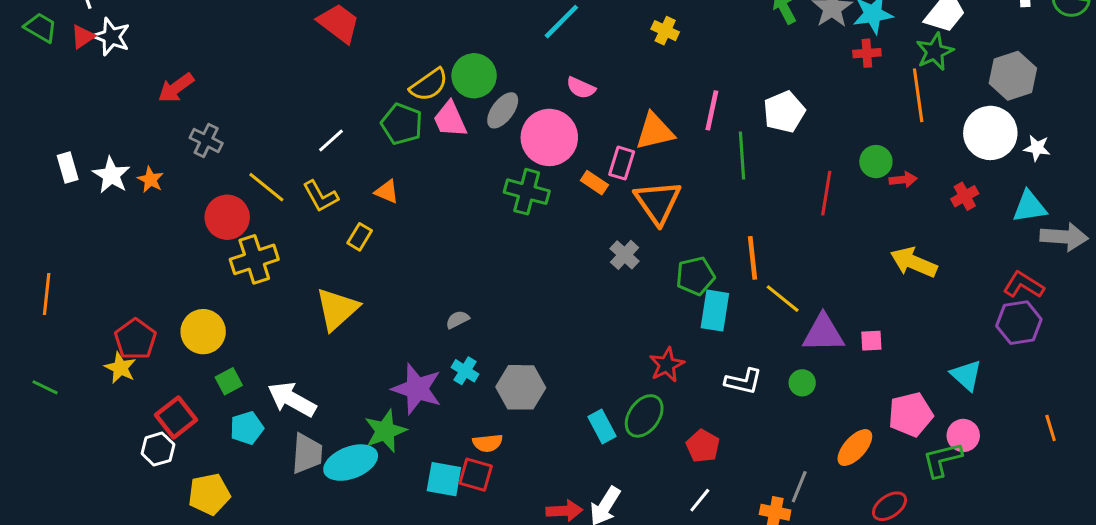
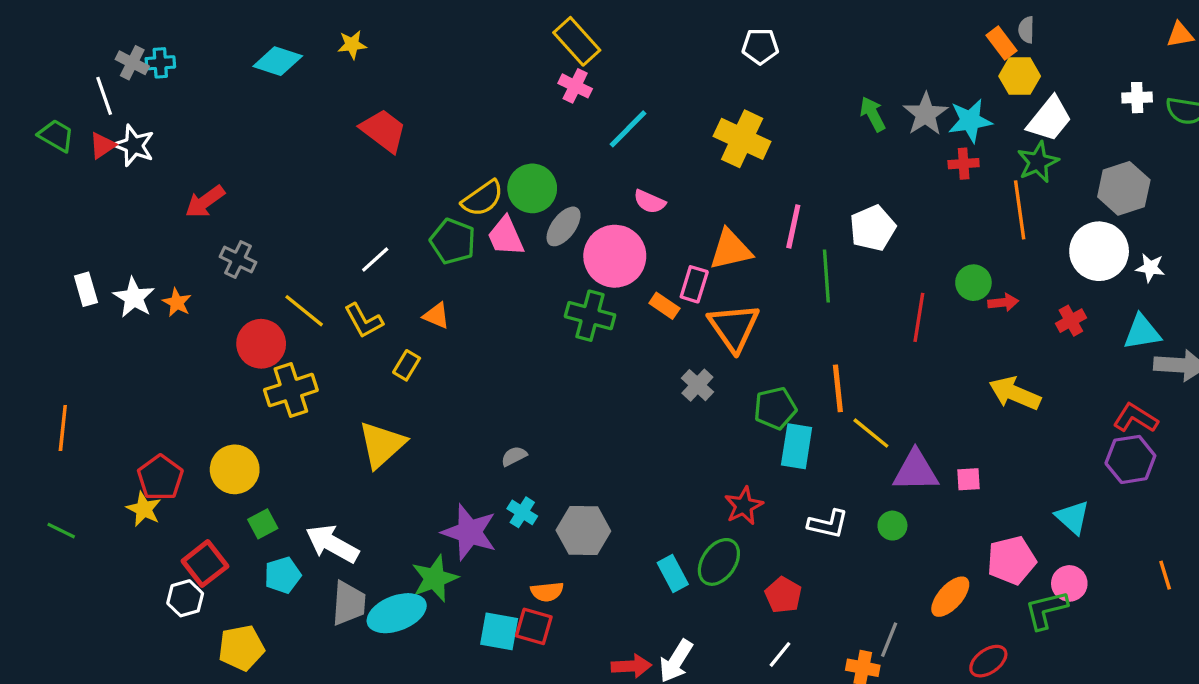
yellow cross: (665, 31) -> (742, 139), size x1.8

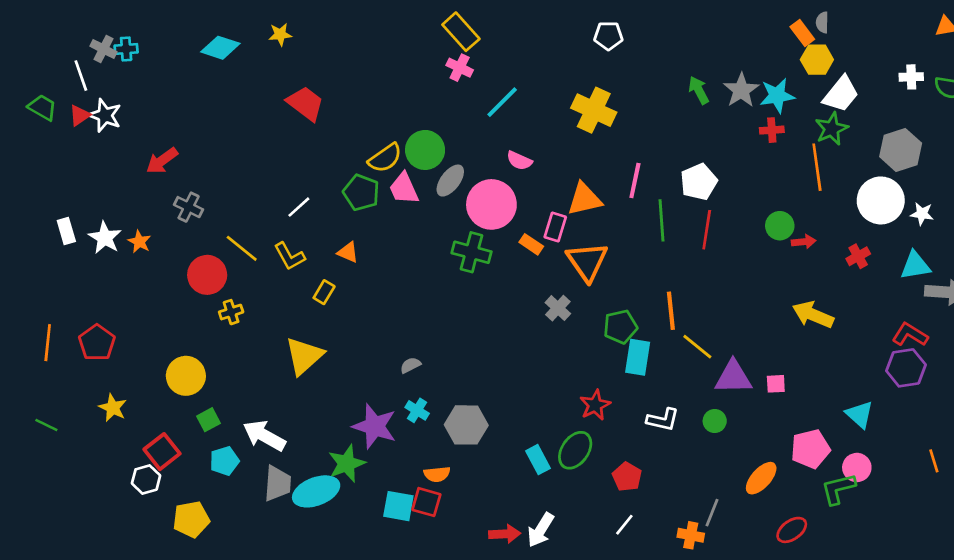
red line: (919, 317) -> (707, 230), moved
yellow cross: (291, 390) -> (231, 312), size x0.6
red pentagon: (160, 478) -> (97, 343), moved

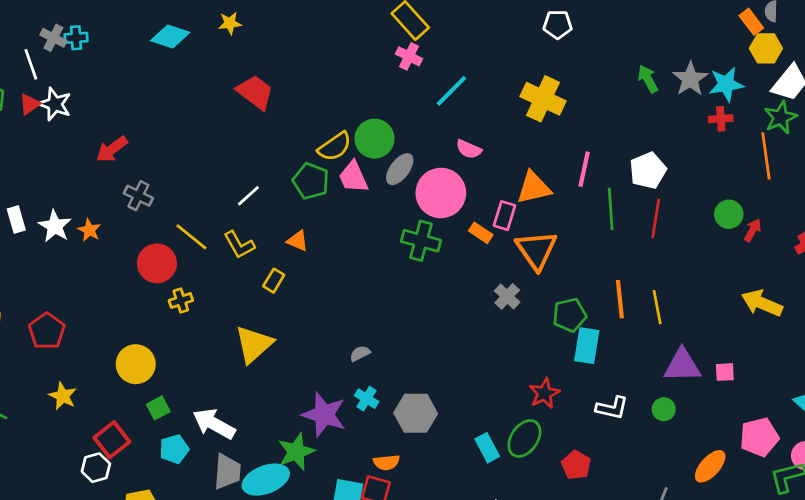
red arrow: (804, 242) -> (753, 230), turned -55
yellow line: (697, 347) -> (657, 307), moved, turned 40

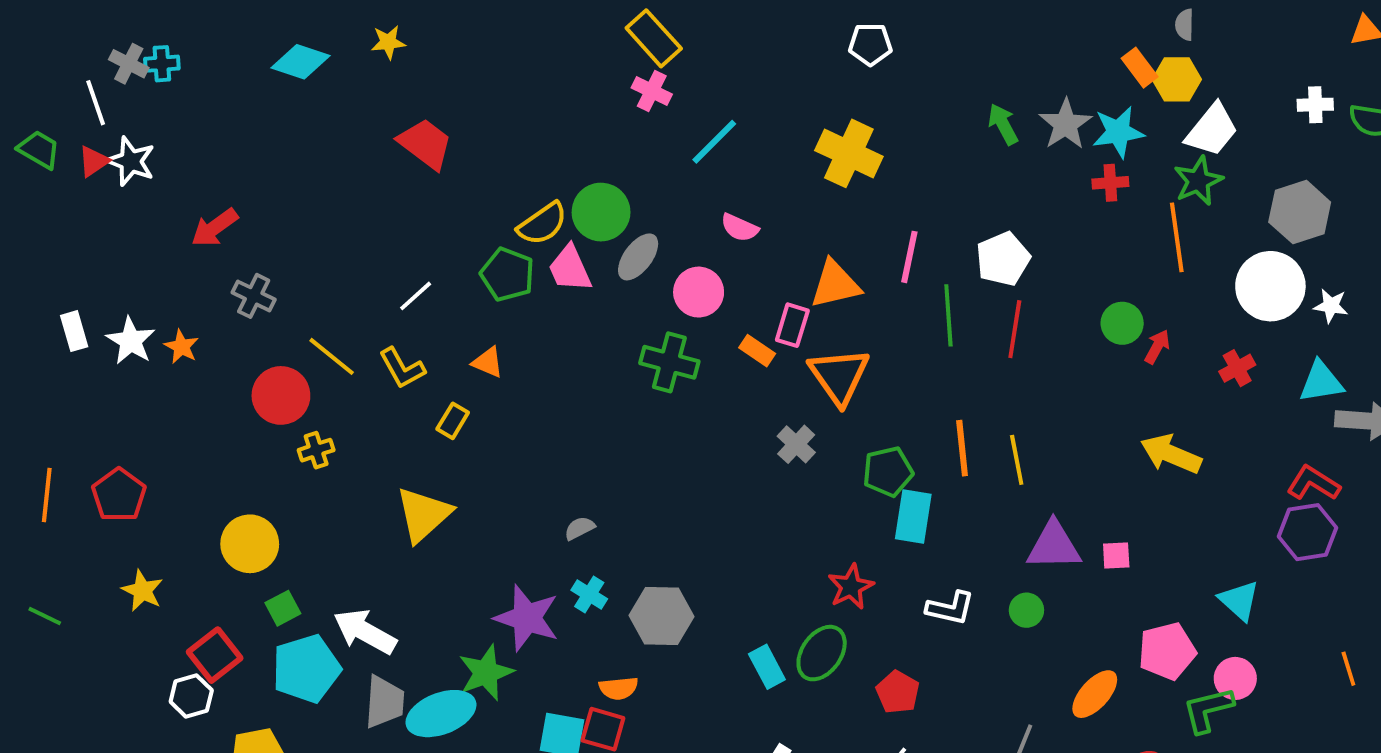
orange rectangle: (751, 22) -> (1140, 68), moved
pink circle: (441, 193) -> (699, 292), size x0.7
cyan pentagon: (174, 449) -> (306, 669), size x1.6

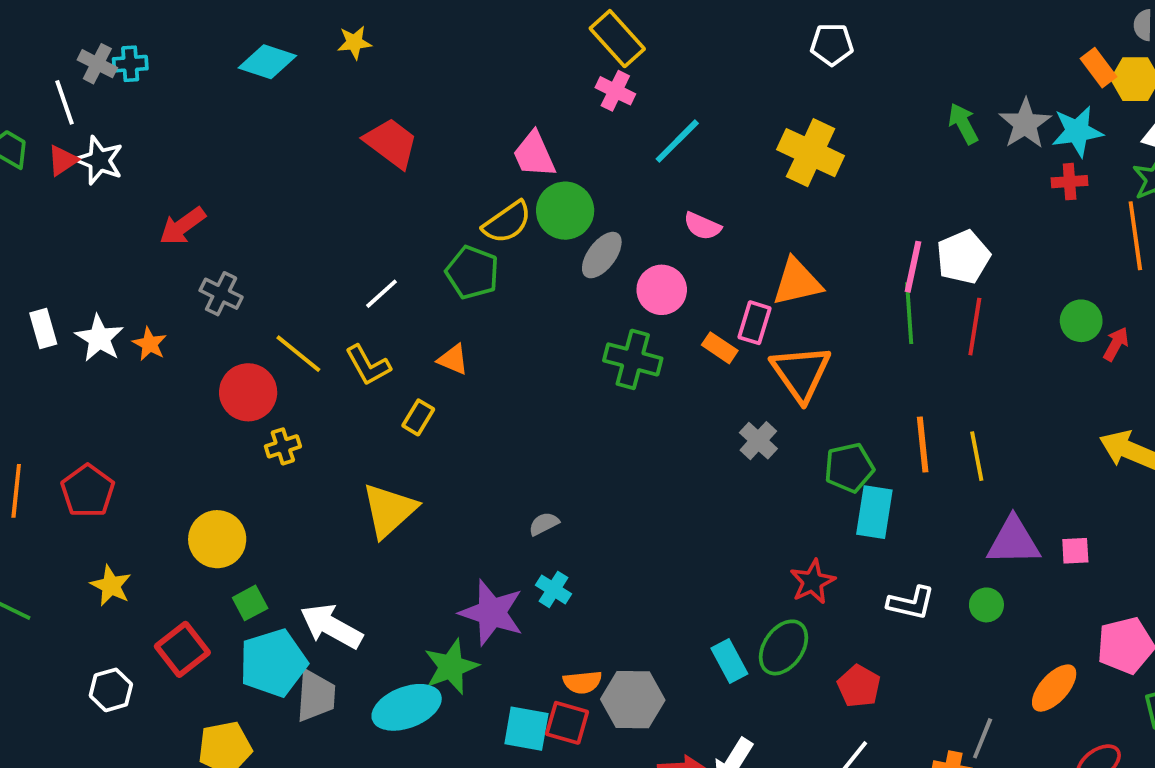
pink line: (909, 257) -> (913, 267), moved
pink trapezoid: (570, 269) -> (534, 155), moved
gray hexagon: (662, 616) -> (633, 700), moved
white hexagon: (191, 696) -> (111, 690), moved
gray trapezoid: (384, 702) -> (316, 696), moved

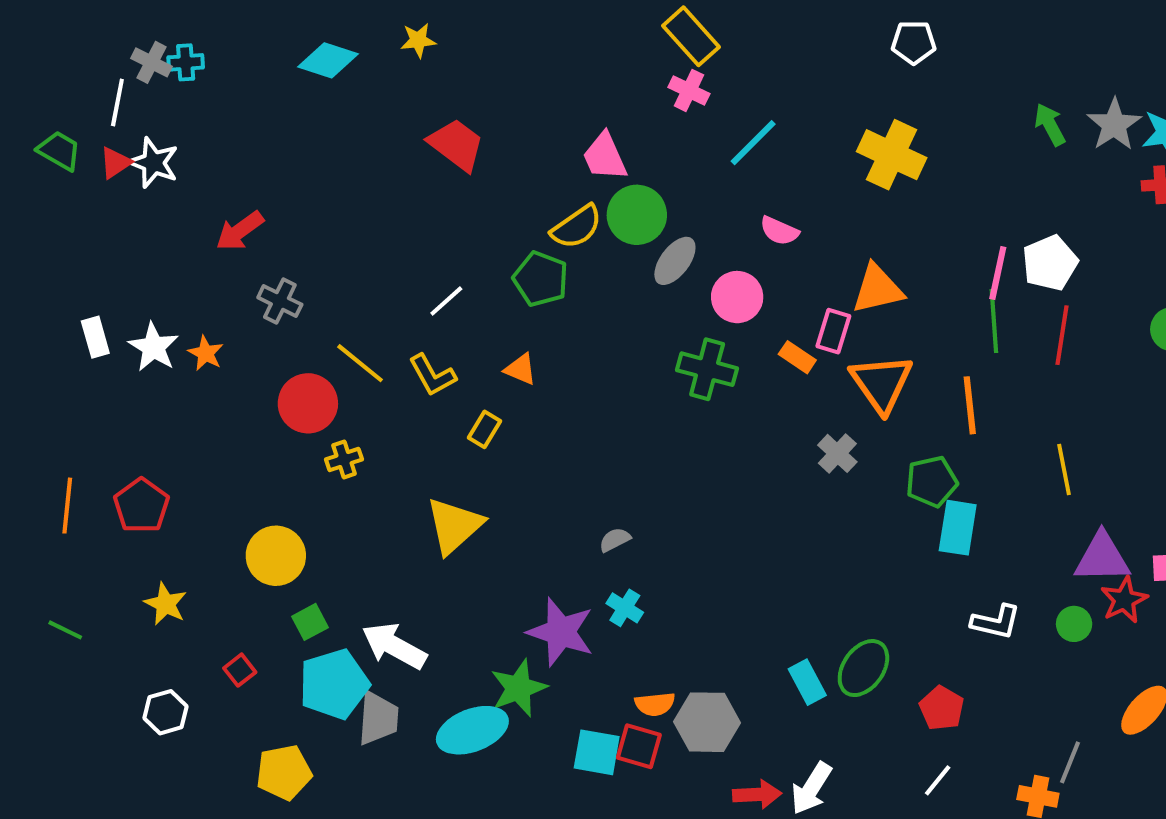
white line: (64, 102) -> (117, 102), turned 30
orange line: (923, 444) -> (970, 405), moved
red star: (812, 582) -> (1124, 600), moved
red square: (182, 649) -> (240, 670), size x0.6

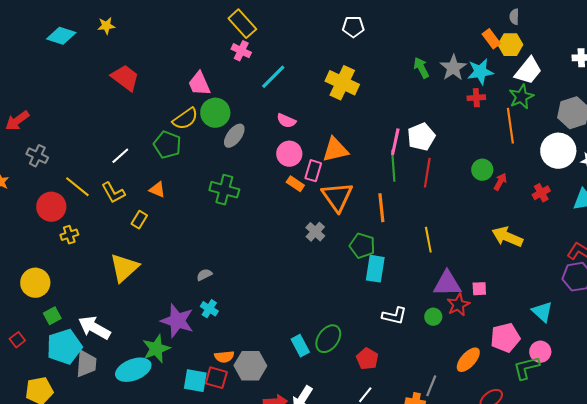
pink circle: (737, 297) -> (289, 154), moved
green cross: (707, 369) -> (224, 190), moved
green pentagon: (932, 482) -> (362, 246), turned 30

